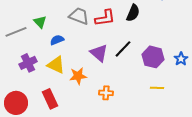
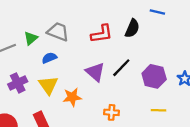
gray trapezoid: (79, 16) -> (58, 32), moved
green triangle: (40, 22) -> (31, 38), turned 32
yellow triangle: (56, 65) -> (48, 85), turned 30
orange cross: (106, 93) -> (112, 112), moved

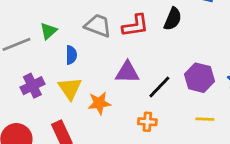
gray trapezoid: (58, 32) -> (98, 26), moved
blue semicircle: (49, 58) -> (71, 55), turned 112
black line: (121, 68) -> (159, 87), moved
purple triangle: (95, 72) -> (127, 72), turned -40

